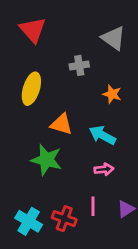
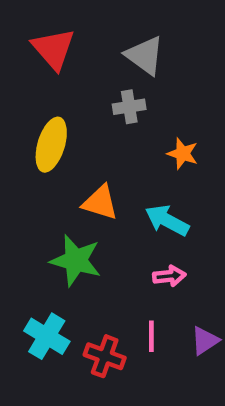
gray triangle: (113, 38) -> (145, 56), moved
cyan cross: (29, 221) -> (47, 336), moved

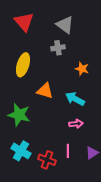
green star: (76, 260) -> (19, 115), moved

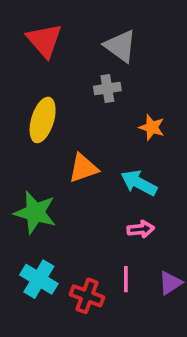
orange triangle: (45, 91) -> (83, 168), turned -36

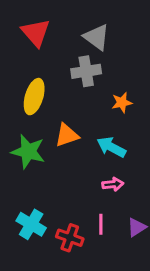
gray cross: (107, 89) -> (86, 71), size x1.4
orange star: (152, 127) -> (122, 103), turned -30
green star: (35, 213) -> (28, 152), moved

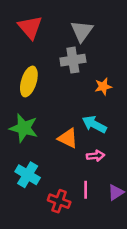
gray triangle: (97, 37) -> (82, 31), turned 30
orange triangle: (67, 135) -> (68, 138), moved, turned 45
cyan cross: (31, 224) -> (28, 175), moved

